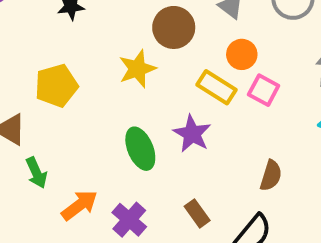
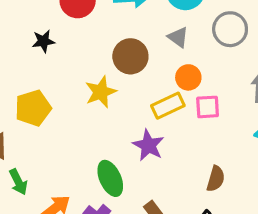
yellow rectangle: (217, 87) -> (168, 106), turned -56
pink square: (264, 90) -> (208, 107), turned -30
green ellipse: (140, 149) -> (110, 178), moved

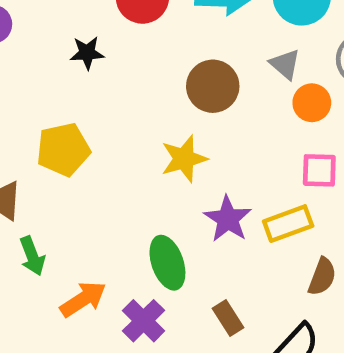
orange circle: (188, 77) -> (312, 103), moved
yellow star: (101, 92) -> (184, 159), moved
yellow rectangle: (168, 106) -> (288, 224), moved

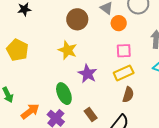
yellow pentagon: (63, 150) -> (17, 50), turned -30
yellow star: (184, 159) -> (68, 50), turned -30
yellow rectangle: (288, 224) -> (124, 73), moved

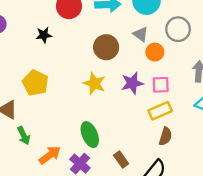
purple star: (87, 74) -> (132, 83), moved, turned 30

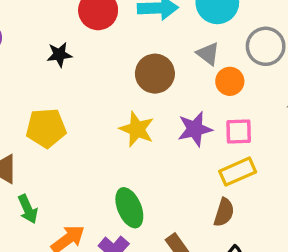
yellow pentagon: (35, 83) -> (46, 128), turned -30
brown semicircle: (165, 136) -> (224, 212), moved

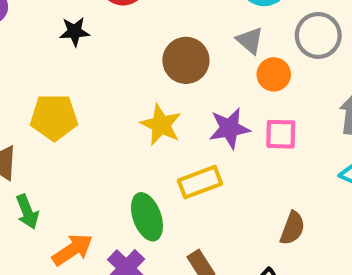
yellow rectangle: (238, 172) -> (200, 182), moved
brown semicircle: (224, 212) -> (292, 228), moved

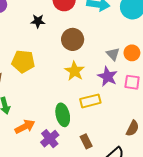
gray triangle: (250, 40) -> (113, 54), moved
brown circle: (186, 60) -> (73, 39), moved
purple star: (229, 128) -> (107, 77), turned 30

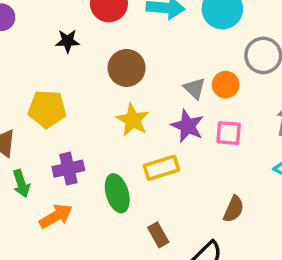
purple cross: (50, 139) -> (68, 169), moved, turned 30

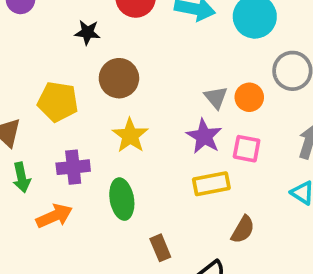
brown circle: (127, 68) -> (119, 78), moved
yellow star: (133, 120) -> (130, 136), moved
yellow rectangle: (161, 168) -> (211, 184), moved

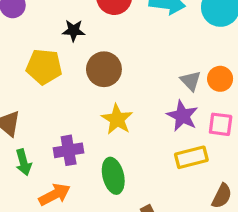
yellow pentagon: (58, 102) -> (44, 67), moved

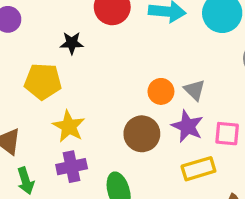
brown circle: (104, 69) -> (142, 134), moved
orange circle: (220, 79) -> (161, 91), moved
yellow star: (117, 119) -> (69, 126), moved

